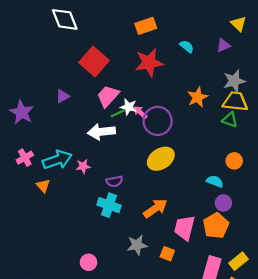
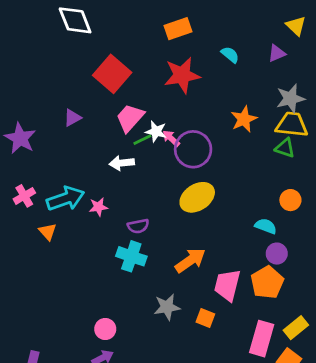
white arrow: (101, 132) -> (122, 163), size x0.7

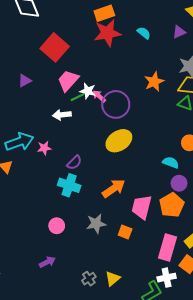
red star: (182, 75) -> (107, 33), moved
purple semicircle: (138, 226) -> (74, 163), turned -35
pink circle: (105, 329) -> (57, 226), moved

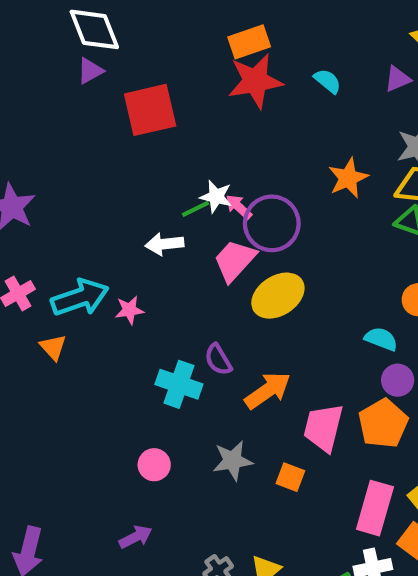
red square: (55, 47) -> (150, 110), turned 36
purple triangle: (25, 81) -> (90, 71), moved
pink trapezoid: (68, 81) -> (235, 261), moved
purple semicircle: (74, 163) -> (218, 360), moved, turned 105

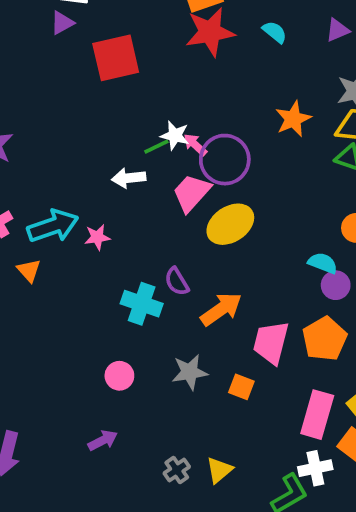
purple circle: (398, 380) -> (336, 285), moved

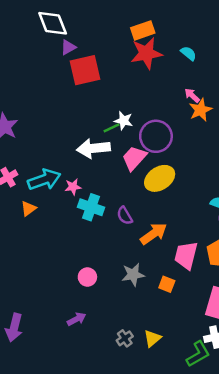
purple triangle: (62, 23) -> (68, 47), moved
pink arrow: (195, 145) -> (192, 95), moved
white arrow: (129, 178) -> (93, 148), size x1.5
orange triangle: (29, 270) -> (28, 208), turned 35
cyan cross: (142, 304) -> (91, 207), moved

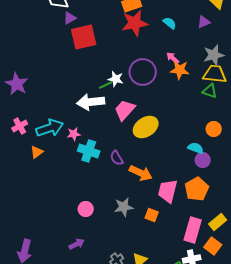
orange star: (200, 110) -> (180, 70), turned 30
purple circle: (156, 136) -> (143, 72), moved
orange arrow: (154, 234) -> (141, 173), turned 60

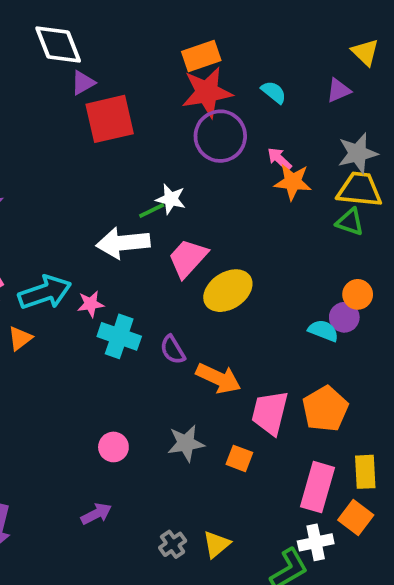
purple circle: (143, 72) -> (220, 136), moved
purple circle: (203, 160) -> (344, 317), moved
yellow rectangle: (218, 222) -> (365, 472), turned -54

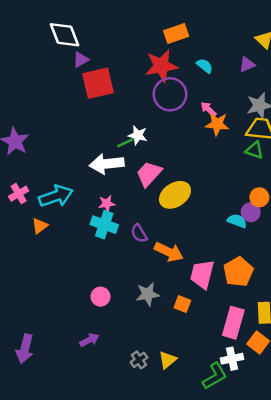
orange rectangle: (201, 56) -> (176, 34), moved
pink star: (91, 304) -> (107, 204), moved

